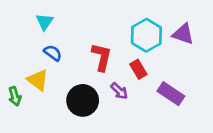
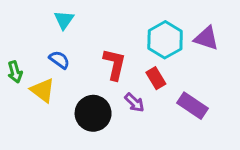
cyan triangle: (45, 22) -> (64, 20), moved
green arrow: (15, 96) -> (15, 72), moved

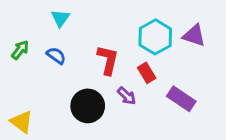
green arrow: (15, 72) -> (20, 50), moved, turned -126
yellow triangle: (43, 90) -> (22, 122), moved

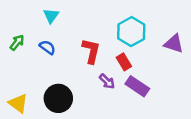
purple triangle: (194, 35) -> (174, 44), moved
purple rectangle: (181, 99) -> (137, 86), moved
black circle: (88, 106) -> (58, 98), moved

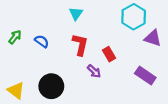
cyan triangle: (51, 16) -> (76, 14), moved
cyan hexagon: (131, 32) -> (134, 17), moved
purple rectangle: (137, 86) -> (145, 76), moved

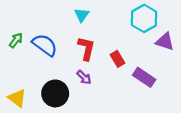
blue semicircle: (42, 41) -> (45, 45), size x1.6
purple arrow: (94, 71) -> (84, 77), moved
purple rectangle: (145, 76) -> (144, 77), moved

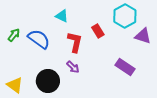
cyan triangle: (82, 15) -> (62, 16), moved, turned -40
red rectangle: (118, 59) -> (98, 31), moved

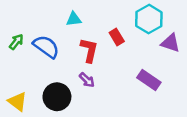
cyan triangle: (62, 16) -> (74, 19), turned -32

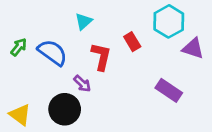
cyan triangle: (74, 19) -> (84, 21), turned -35
purple arrow: (87, 80) -> (82, 84), moved

